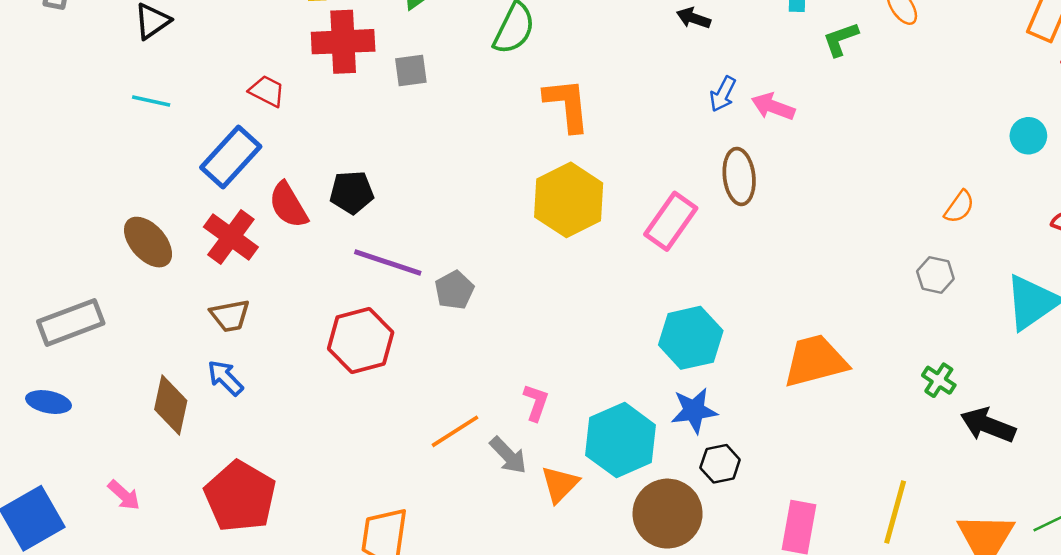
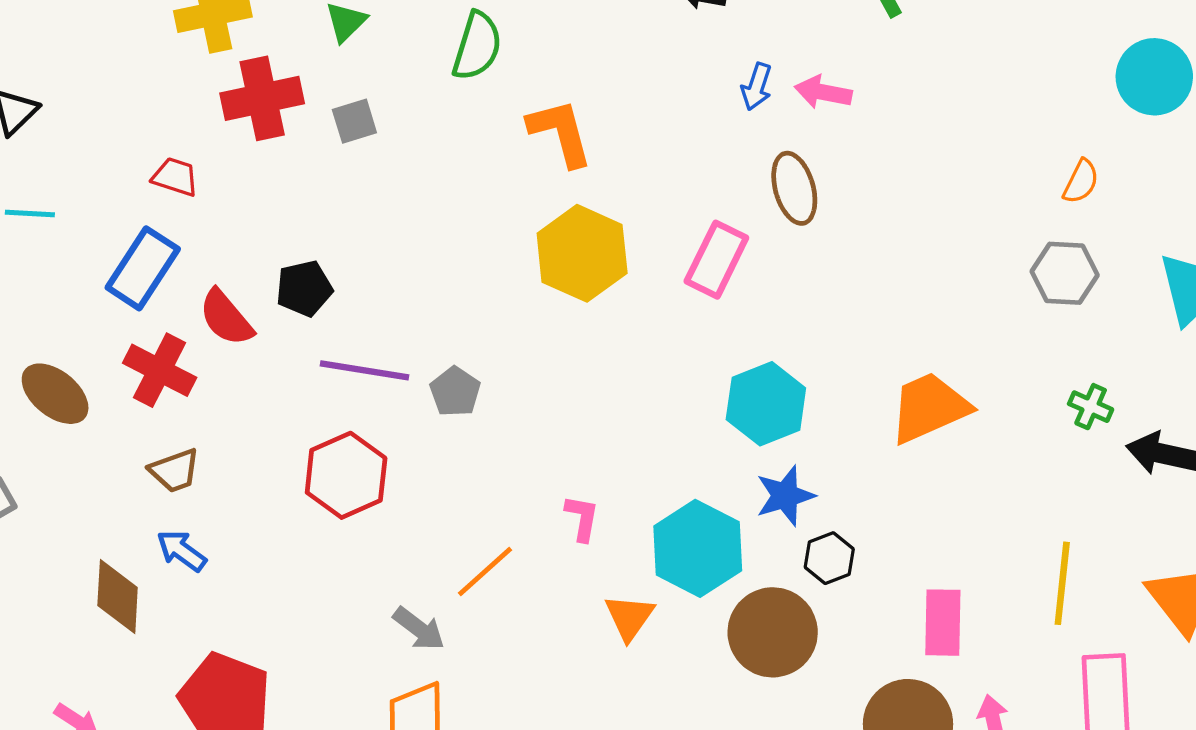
cyan circle: (1028, 136) -> (1154, 77), size x1.6
gray hexagon: (935, 275) -> (1065, 273), size x1.4
gray arrow: (508, 455) -> (419, 629), moved

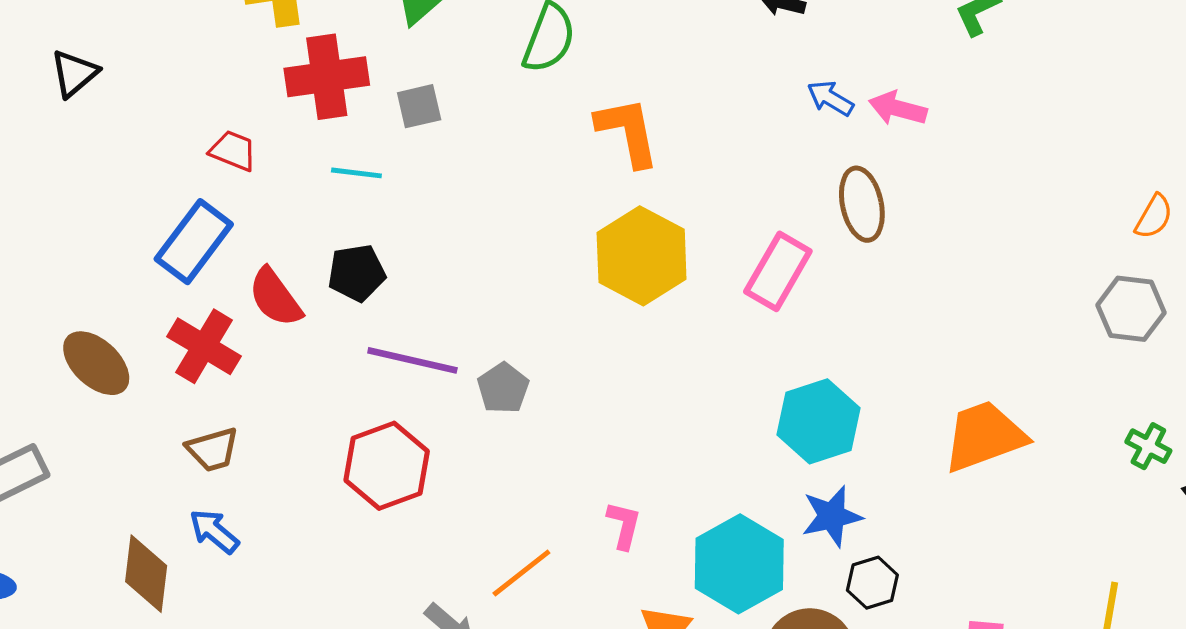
blue arrow: (757, 87) -> (830, 98), turned 99
cyan line: (30, 213) -> (356, 173), moved

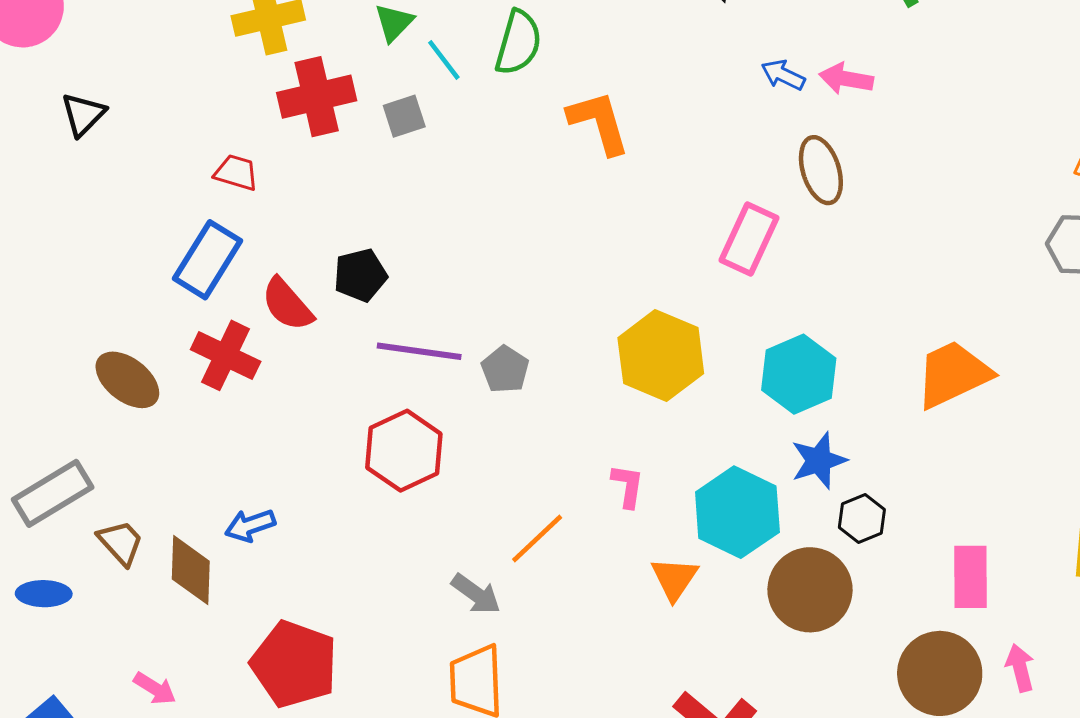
cyan line: (356, 173) -> (444, 60), moved, turned 51
yellow hexagon: (642, 256) -> (661, 356), moved
brown trapezoid: (213, 449) -> (121, 543), moved, turned -111
blue arrow: (214, 531) -> (250, 525), turned -54

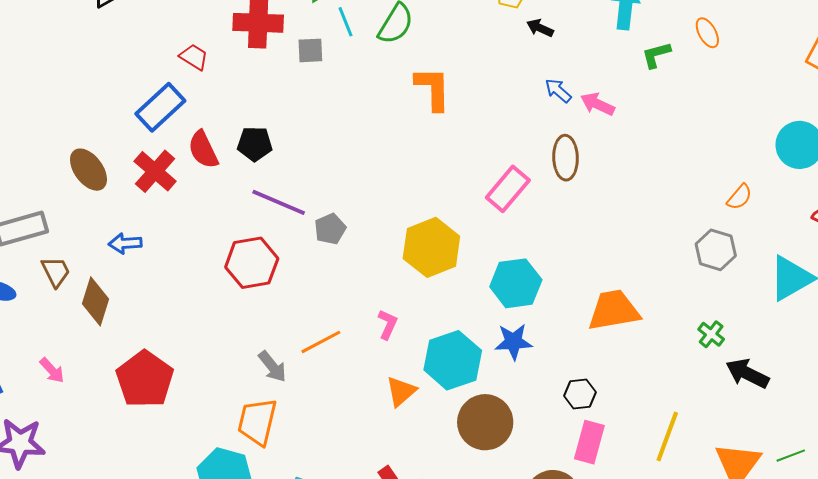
black hexagon: (862, 518) -> (580, 394), moved
blue arrow: (250, 525) -> (125, 243), moved

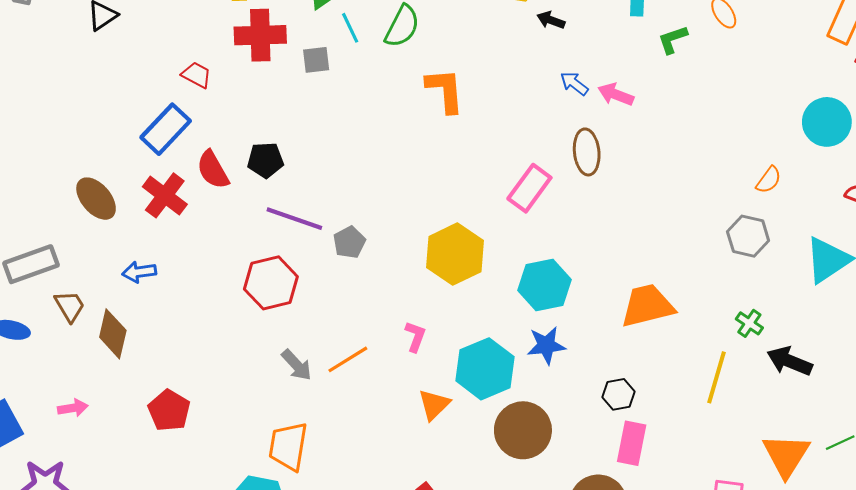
gray arrow: (272, 366) -> (297, 365), moved
pink arrow: (52, 370) -> (73, 408), turned -52
red pentagon: (145, 379) -> (169, 411), size x0.7
yellow line: (667, 437) -> (716, 377), moved

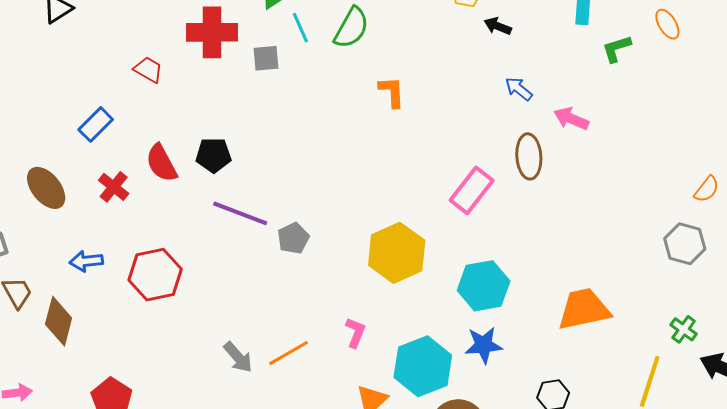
orange L-shape: (445, 90) -> (392, 92), size x0.7
pink arrow: (616, 94) -> (571, 119), moved
blue rectangle: (166, 129) -> (96, 124), moved, size x0.7
red cross: (165, 195) -> (114, 187), size x0.7
red hexagon: (271, 283) -> (155, 275), moved

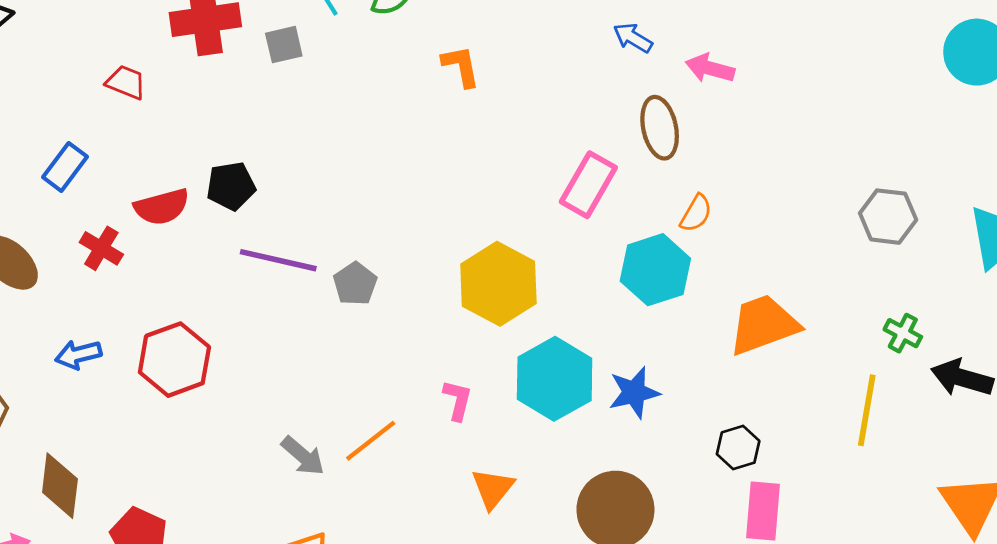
red semicircle: (161, 163) -> (162, 207), turned -69
orange semicircle: (707, 189) -> (696, 213), moved
cyan hexagon: (484, 286) -> (655, 270), moved
brown diamond: (59, 321) -> (60, 486), moved
cyan hexagon: (423, 366) -> (555, 379), moved

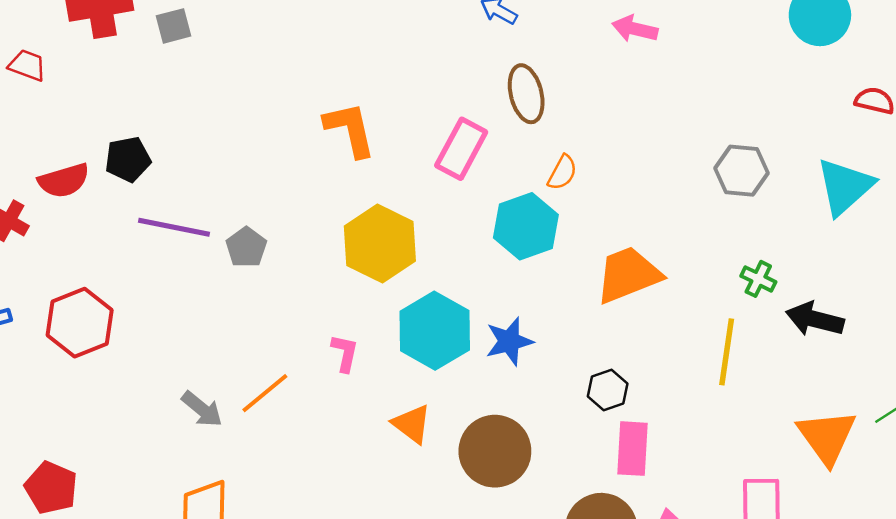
orange L-shape: (461, 66) -> (350, 129), moved, size x1.4
pink arrow: (710, 68) -> (635, 29), moved
orange triangle: (493, 488) -> (412, 424), moved, turned -30

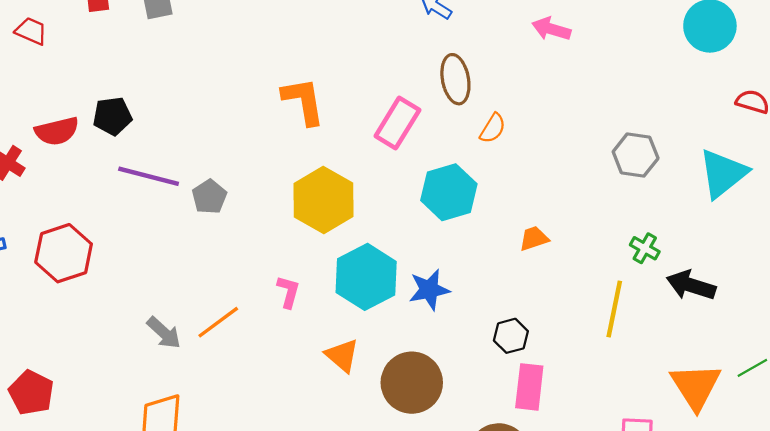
orange semicircle: (562, 173) -> (493, 128), moved
orange trapezoid: (628, 275) -> (534, 238), size x0.5

